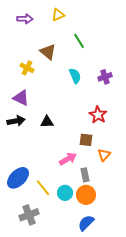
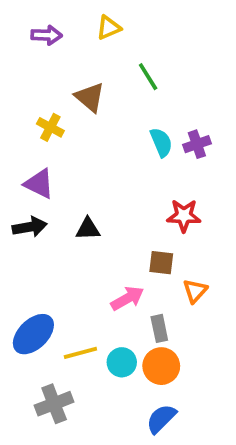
cyan semicircle: (75, 76) -> (161, 142), moved
red star: (98, 115) -> (184, 216), turned -30
yellow line: (43, 188) -> (80, 353), turned -66

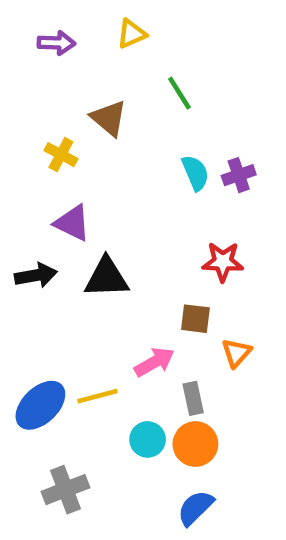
purple triangle: (39, 184) -> (72, 223), moved
black triangle: (88, 229) -> (107, 278), size x1.5
yellow line: (80, 353) -> (97, 396), moved

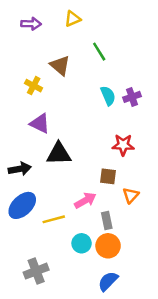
black arrow: (36, 275) -> (20, 169), moved
blue ellipse: (40, 405) -> (22, 205), moved

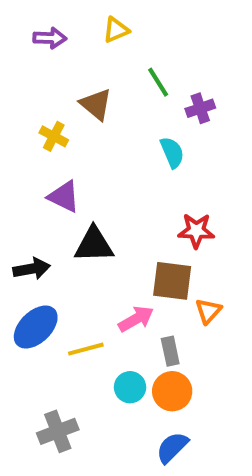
purple cross: (132, 97) -> (200, 108), moved
brown square: (108, 176) -> (172, 281), size x1.5

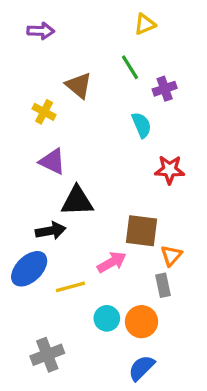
yellow triangle: (116, 30) -> (145, 24), moved
red star: (196, 231) -> (170, 170), moved
black arrow: (32, 269) -> (51, 231), moved
gray rectangle: (170, 351) -> (163, 285), moved

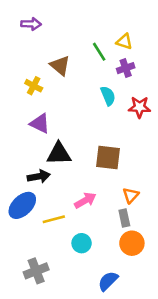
yellow triangle: (145, 24) -> (124, 42), moved, turned 42
red star: (170, 170) -> (139, 107), moved
brown square: (141, 231) -> (108, 158), moved
orange circle: (141, 322) -> (132, 243), moved

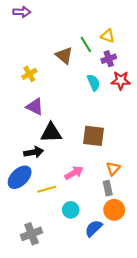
purple arrow: (31, 24) -> (22, 12), moved
brown triangle: (60, 66) -> (64, 55), moved
yellow cross: (34, 86) -> (29, 74), turned 32
red star: (139, 107) -> (121, 80), moved
blue semicircle: (108, 281) -> (94, 228), moved

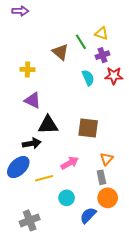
yellow cross: (29, 74) -> (28, 69), turned 32

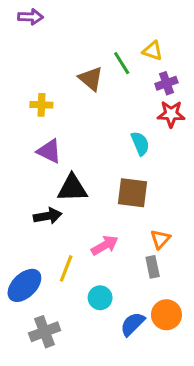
purple cross: (102, 55) -> (166, 83), moved
cyan semicircle: (88, 78) -> (140, 143), moved
blue ellipse: (18, 167) -> (24, 285), moved
yellow line: (44, 178) -> (66, 268), turned -54
orange circle: (108, 198) -> (166, 315), moved

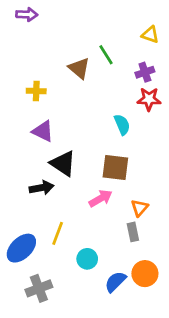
yellow triangle: (153, 51) -> (150, 35), moved
black triangle: (72, 188) -> (63, 163), turned 36
pink arrow: (105, 245) -> (101, 198), moved

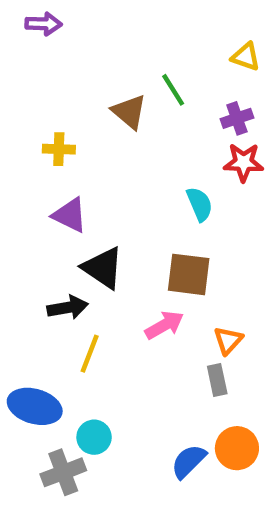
yellow line: (58, 233) -> (90, 354), moved
blue ellipse: (21, 248) -> (35, 406), turned 60
cyan circle: (87, 259) -> (94, 437), moved

